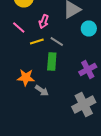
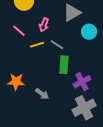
green rectangle: (52, 62) -> (64, 65), moved
purple cross: (88, 70) -> (82, 82), moved
orange star: (26, 78) -> (16, 82), moved

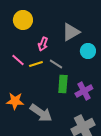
pink line: (19, 31) -> (18, 60), moved
purple cross: (82, 82) -> (84, 91), moved
gray arrow: (42, 94) -> (41, 113), size x1.6

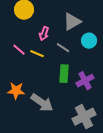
yellow line: (36, 64) -> (37, 54), turned 40
gray line: (56, 64) -> (63, 48), moved

